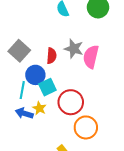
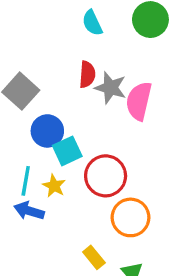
red semicircle: (52, 56) -> (87, 74), moved
cyan line: (22, 90) -> (26, 181), moved
blue arrow: (24, 113) -> (29, 211), moved

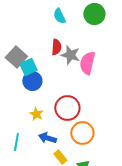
cyan square: (67, 151) -> (28, 67), moved
cyan line: (26, 181) -> (16, 142), moved
blue arrow: (29, 211) -> (47, 138), moved

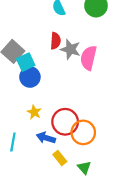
red circle: (67, 108) -> (65, 122), moved

